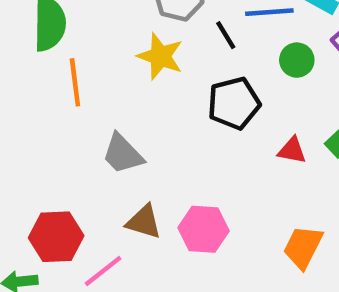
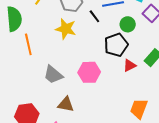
black pentagon: (234, 103) -> (116, 45), moved
red triangle: (292, 150) -> (130, 65), turned -32
pink hexagon: (203, 229) -> (89, 72), moved

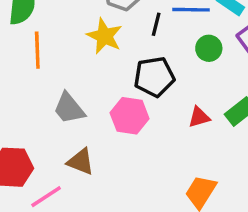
black line: (94, 16) -> (156, 24), turned 40
black pentagon: (116, 45) -> (154, 77), moved

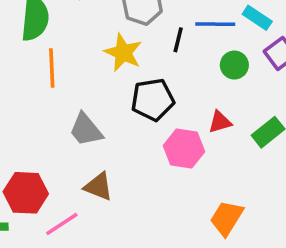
black pentagon: (154, 77) -> (153, 100), moved
pink hexagon: (130, 116) -> (184, 149), moved
red triangle: (199, 117) -> (220, 122), moved

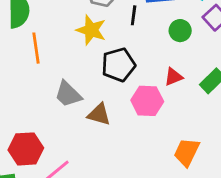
brown triangle: (98, 187) -> (99, 114), moved

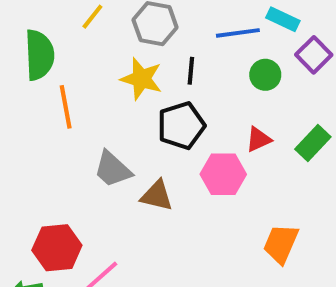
black line: (134, 15) -> (191, 71), moved

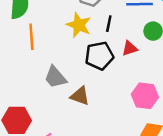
red triangle: (258, 139) -> (130, 48), moved
pink hexagon: (223, 174) -> (145, 96), moved

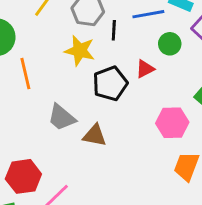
black line: (109, 24) -> (114, 30), moved

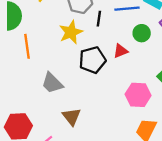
yellow star: (80, 51) -> (71, 32), turned 30
brown triangle: (95, 135) -> (72, 117), moved, turned 36

